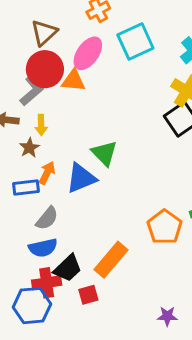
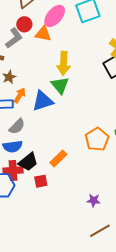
red circle: (45, 69) -> (24, 24), size x0.6
yellow arrow: (41, 125) -> (64, 63), moved, size x1.6
orange rectangle: (111, 260) -> (58, 159), size x0.7

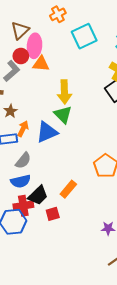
pink ellipse: (55, 16) -> (34, 46), moved, turned -30

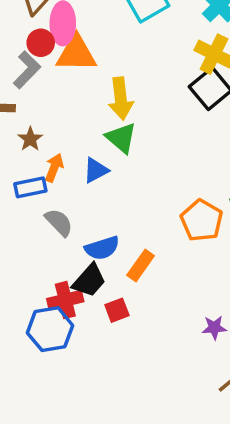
orange triangle: (41, 64) -> (76, 53), size x1.4
blue triangle: (47, 132) -> (96, 170), size x0.7
gray semicircle: (23, 161) -> (59, 222), turned -78
blue semicircle: (21, 181) -> (102, 248), moved

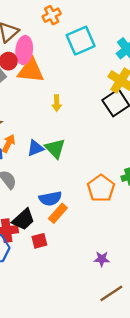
yellow arrow: (121, 99) -> (57, 103), size x0.6
green triangle: (121, 138) -> (55, 148), moved
blue semicircle: (102, 248) -> (50, 199), moved

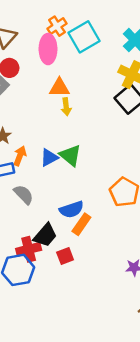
orange cross: (52, 15) -> (57, 26), moved
pink ellipse: (24, 50) -> (48, 49), moved
orange triangle: (31, 71) -> (59, 88), moved, size x0.7

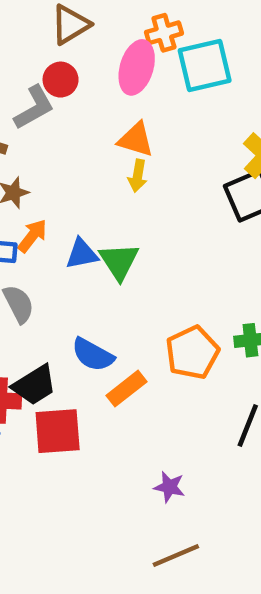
blue semicircle: (71, 209) -> (93, 355), turned 30
orange rectangle: (81, 224) -> (126, 389), moved
red square: (65, 256) -> (58, 431), size x1.6

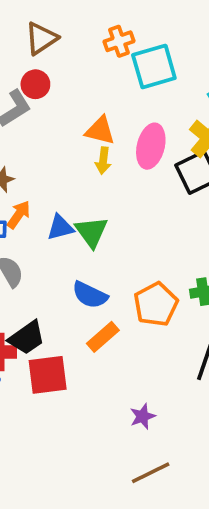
pink ellipse: (137, 67) -> (151, 146), moved
blue semicircle: (93, 355) -> (90, 295), moved
purple star: (169, 487) -> (142, 416), turned -30

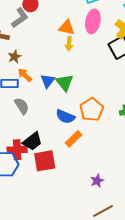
pink ellipse: (151, 146) -> (93, 21), moved
orange arrow: (19, 215) -> (25, 75), turned -77
blue triangle: (60, 227) -> (48, 81), turned -35
orange pentagon: (156, 304) -> (92, 109), moved

